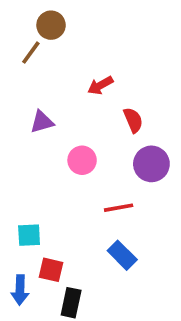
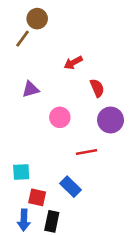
blue rectangle: (122, 255) -> (70, 187), moved
blue arrow: (20, 290) -> (24, 220), moved

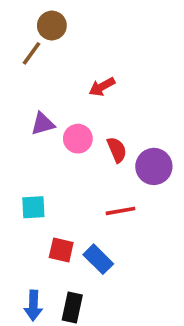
red semicircle: (97, 88) -> (117, 150), moved
pink circle: (60, 117) -> (78, 139), moved
cyan square: (21, 172) -> (33, 207), moved
red square: (37, 197) -> (61, 250), moved

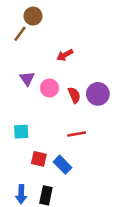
purple triangle: (43, 124) -> (27, 79), turned -49
purple circle: (154, 166) -> (98, 94), moved

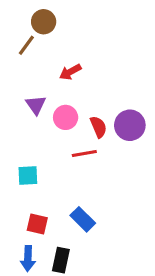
red arrow: (65, 55) -> (70, 72), moved
red line: (77, 134) -> (84, 153), moved
red square: (39, 159) -> (37, 224), moved

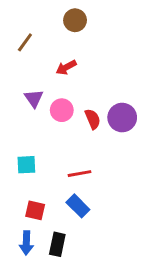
brown circle: (44, 22) -> (75, 20), moved
red line: (84, 153) -> (79, 174), moved

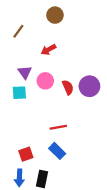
cyan square: (26, 165) -> (19, 93), moved
red square: (35, 210) -> (26, 154), turned -32

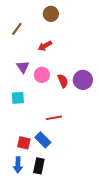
cyan square: (19, 93) -> (18, 98), moved
blue rectangle: (57, 151) -> (43, 140), moved
red square: (26, 154) -> (24, 143), turned 32

